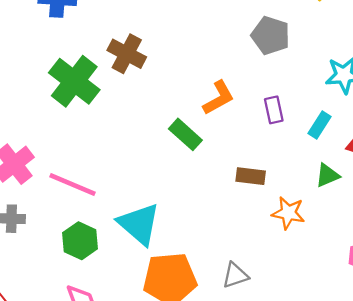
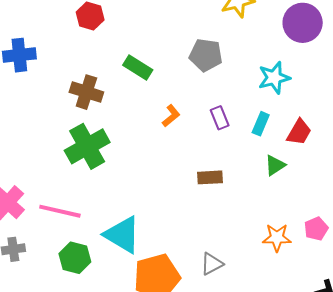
green cross: (74, 81) -> (87, 146), moved, turned 33
orange L-shape: (219, 98) -> (171, 116), size x0.7
green rectangle: (185, 134) -> (138, 67), moved
orange star: (288, 213) -> (277, 238), moved

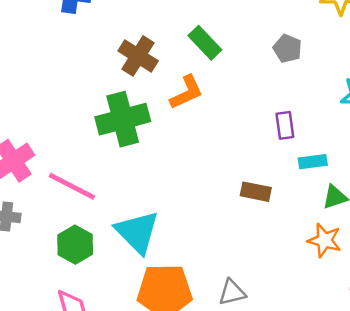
gray pentagon: (206, 55) -> (287, 49), size x0.7
orange L-shape: (171, 116) -> (186, 92), moved, size x1.4
cyan rectangle: (261, 124) -> (313, 162), moved, turned 45
orange star: (277, 238) -> (324, 240), moved

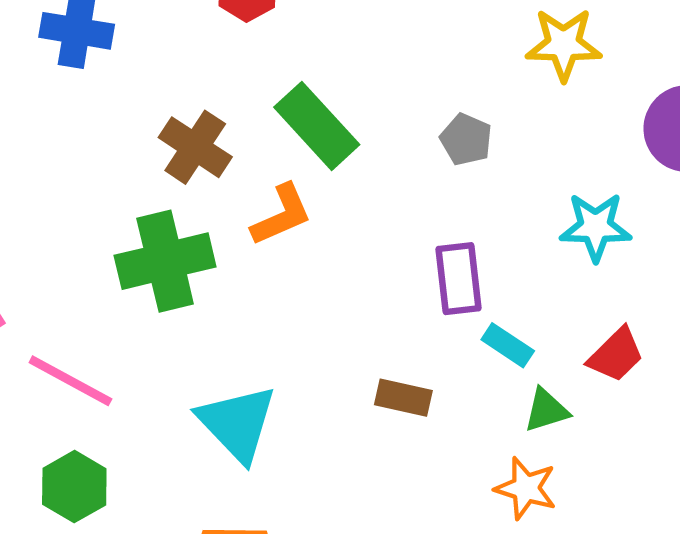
green rectangle: (205, 43) -> (317, 126), size x1.4
purple rectangle: (285, 125) -> (458, 279), size x1.4
cyan rectangle: (313, 162) -> (508, 345), turned 40
cyan triangle: (137, 232) -> (237, 423), moved

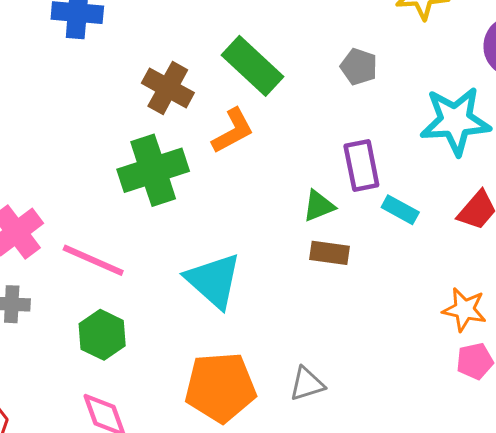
cyan star: (596, 227) -> (455, 121), size x1.4
green triangle: (546, 410) -> (319, 206), moved
orange star: (526, 488) -> (464, 310), moved

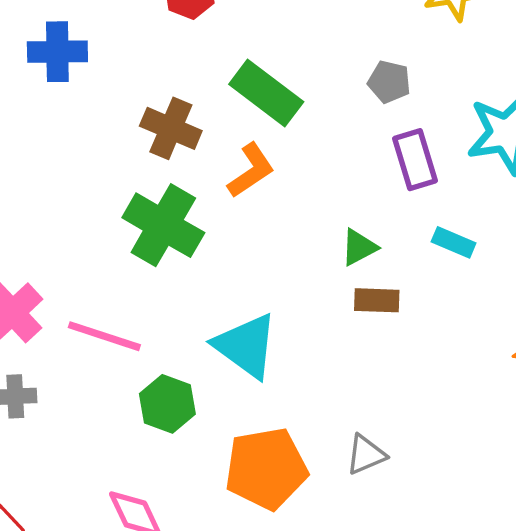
purple rectangle: (361, 166) -> (415, 160), moved
green cross: (153, 170) -> (163, 225), turned -36
green hexagon: (102, 335) -> (167, 404), moved

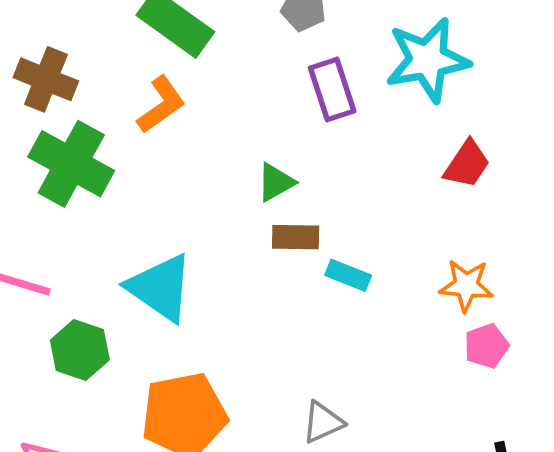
brown cross: (171, 128) -> (46, 79), moved
cyan rectangle: (454, 242) -> (348, 275), moved
gray triangle: (366, 454) -> (323, 422), moved

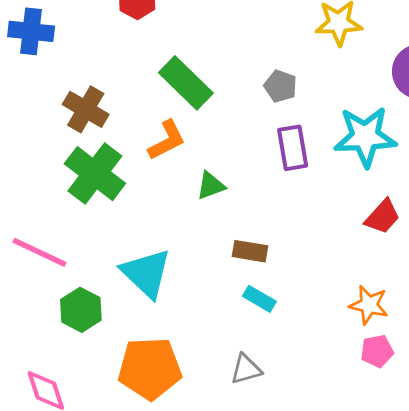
green triangle: (276, 182) -> (211, 186), moved
cyan rectangle: (348, 275) -> (259, 299), moved
gray triangle: (323, 422) -> (246, 369), moved

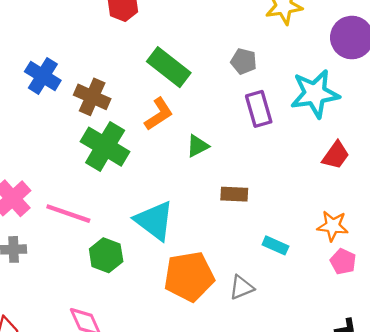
blue cross: (31, 31) -> (43, 76), moved, turned 32
cyan rectangle: (259, 299) -> (275, 245), moved
pink pentagon: (377, 351) -> (343, 262), turned -30
orange pentagon: (150, 368) -> (189, 276), moved

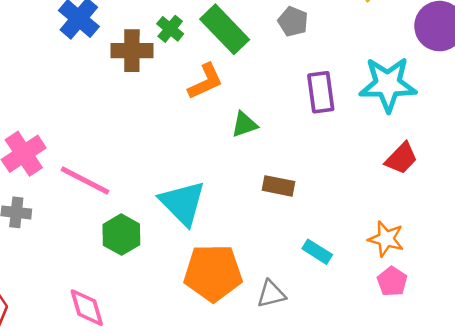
gray pentagon: (244, 61) -> (293, 21), moved
brown cross: (92, 97) -> (132, 51), turned -32
green cross: (105, 147) -> (170, 29), moved, size x0.5

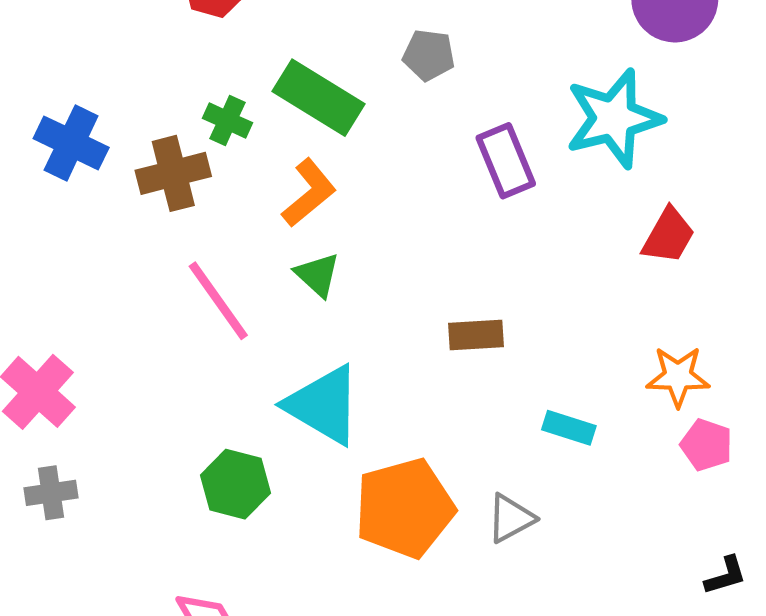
green triangle: (244, 124) -> (317, 275), moved, turned -44
pink line: (85, 180) -> (218, 301), moved, turned 42

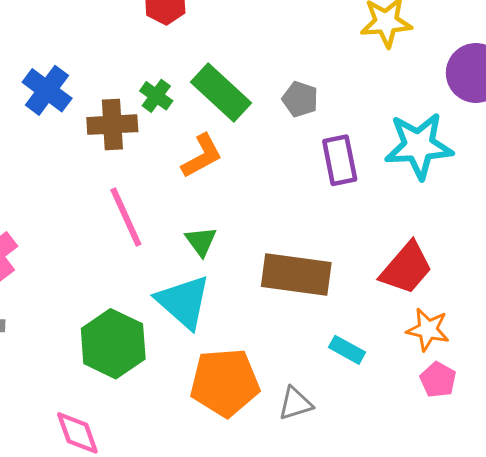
gray pentagon: (429, 55) -> (300, 99), moved
red trapezoid: (668, 236) -> (406, 268), moved, size x1.4
green triangle: (317, 275) -> (201, 241), moved
brown rectangle: (476, 335) -> (296, 275), size x1.8
green hexagon: (235, 484) -> (113, 344), size x1.4

